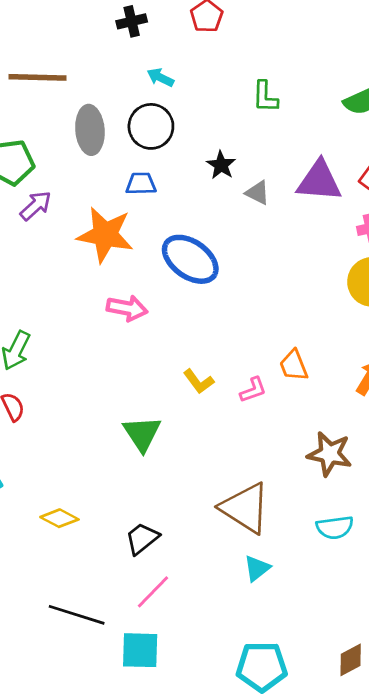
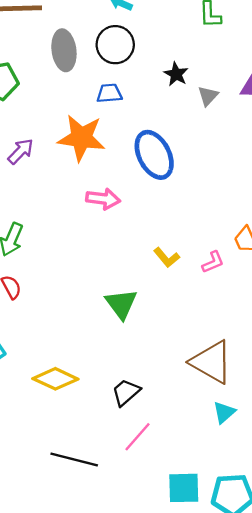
gray triangle: (258, 193) -> (208, 96), turned 50
purple arrow: (36, 206) -> (21, 151), moved
blue ellipse: (190, 259) -> (154, 155), turned 30
yellow diamond: (59, 518) -> (55, 379), size x1.4
cyan square: (140, 650) -> (184, 488), moved

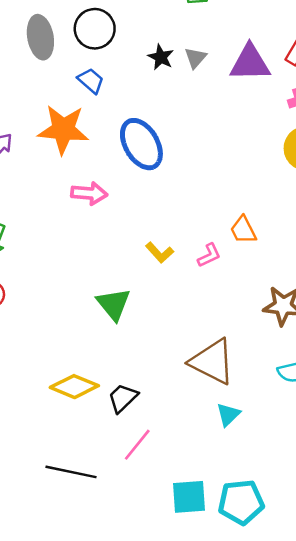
blue trapezoid: (109, 93) -> (91, 81), turned 48
gray triangle: (208, 96) -> (195, 58), moved
yellow diamond: (55, 379) -> (74, 387), moved

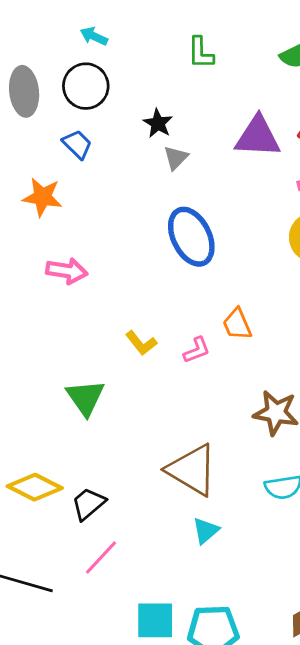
gray triangle: (195, 58) -> (176, 158), moved
orange star: (63, 130) -> (42, 197), size x0.7
blue ellipse: (141, 144) -> (191, 237), moved

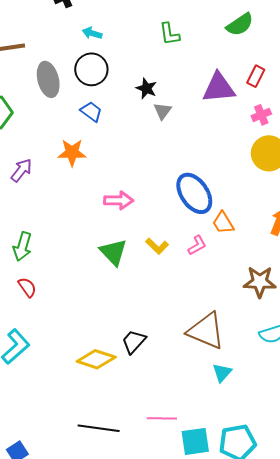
blue ellipse: (191, 237) -> (194, 193), moved
pink arrow: (67, 271) -> (119, 200), moved
green triangle: (85, 397) -> (113, 252), moved
black trapezoid: (88, 504) -> (134, 342), moved
pink line: (101, 557) -> (162, 418), moved, turned 56

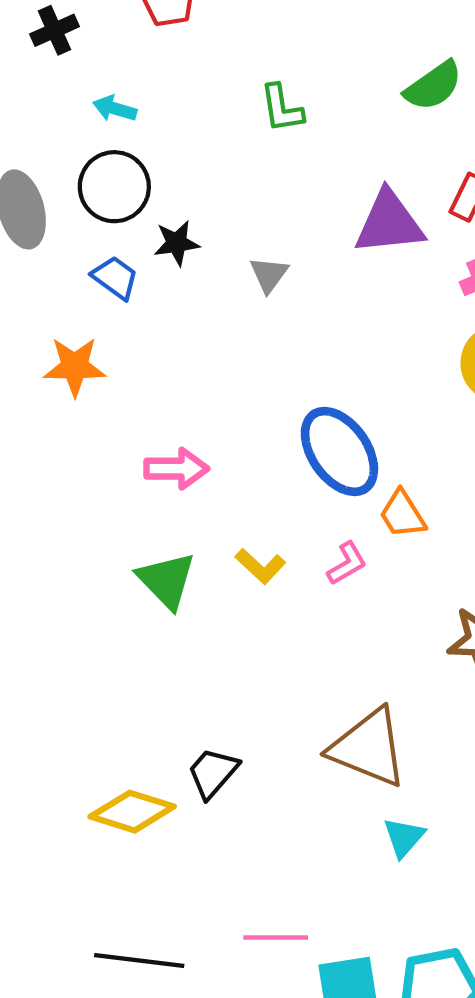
black star: (146, 88) -> (177, 243), moved, turned -30

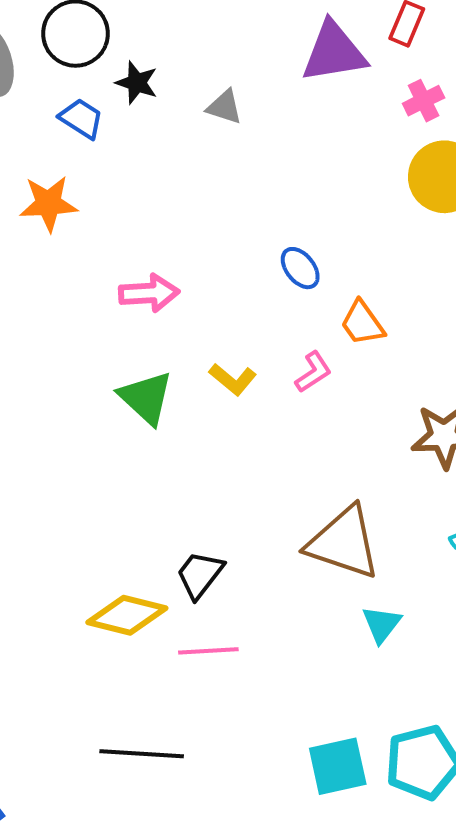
black star: (177, 243) -> (137, 83), turned 30
gray triangle: (269, 275) -> (224, 107), turned -45
blue ellipse: (339, 451) -> (300, 268), size x0.5
pink line: (276, 938) -> (208, 651), moved

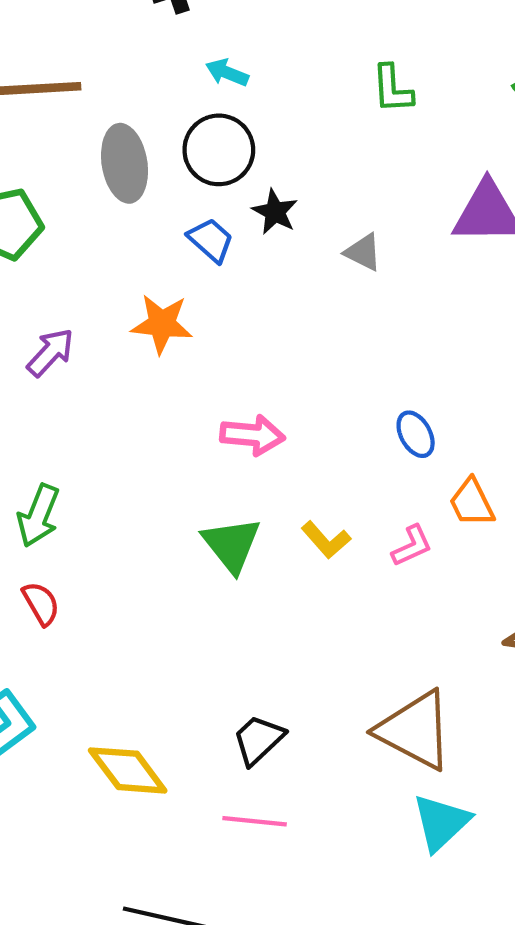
yellow diamond: (127, 615) -> (128, 770), moved, turned 30
cyan triangle: (382, 624) -> (441, 822), size x1.4

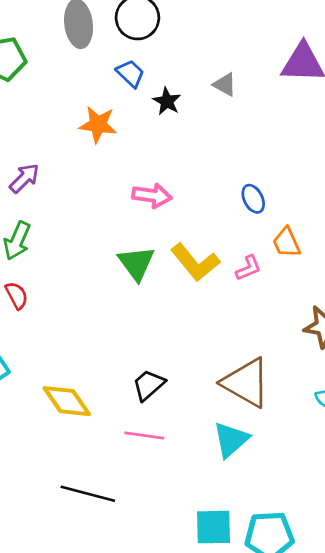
black star: (275, 212) -> (167, 101), moved
purple arrow: (50, 352) -> (24, 178), moved
yellow L-shape: (326, 540) -> (195, 262), size x1.6
cyan triangle: (441, 822) -> (231, 440), moved

